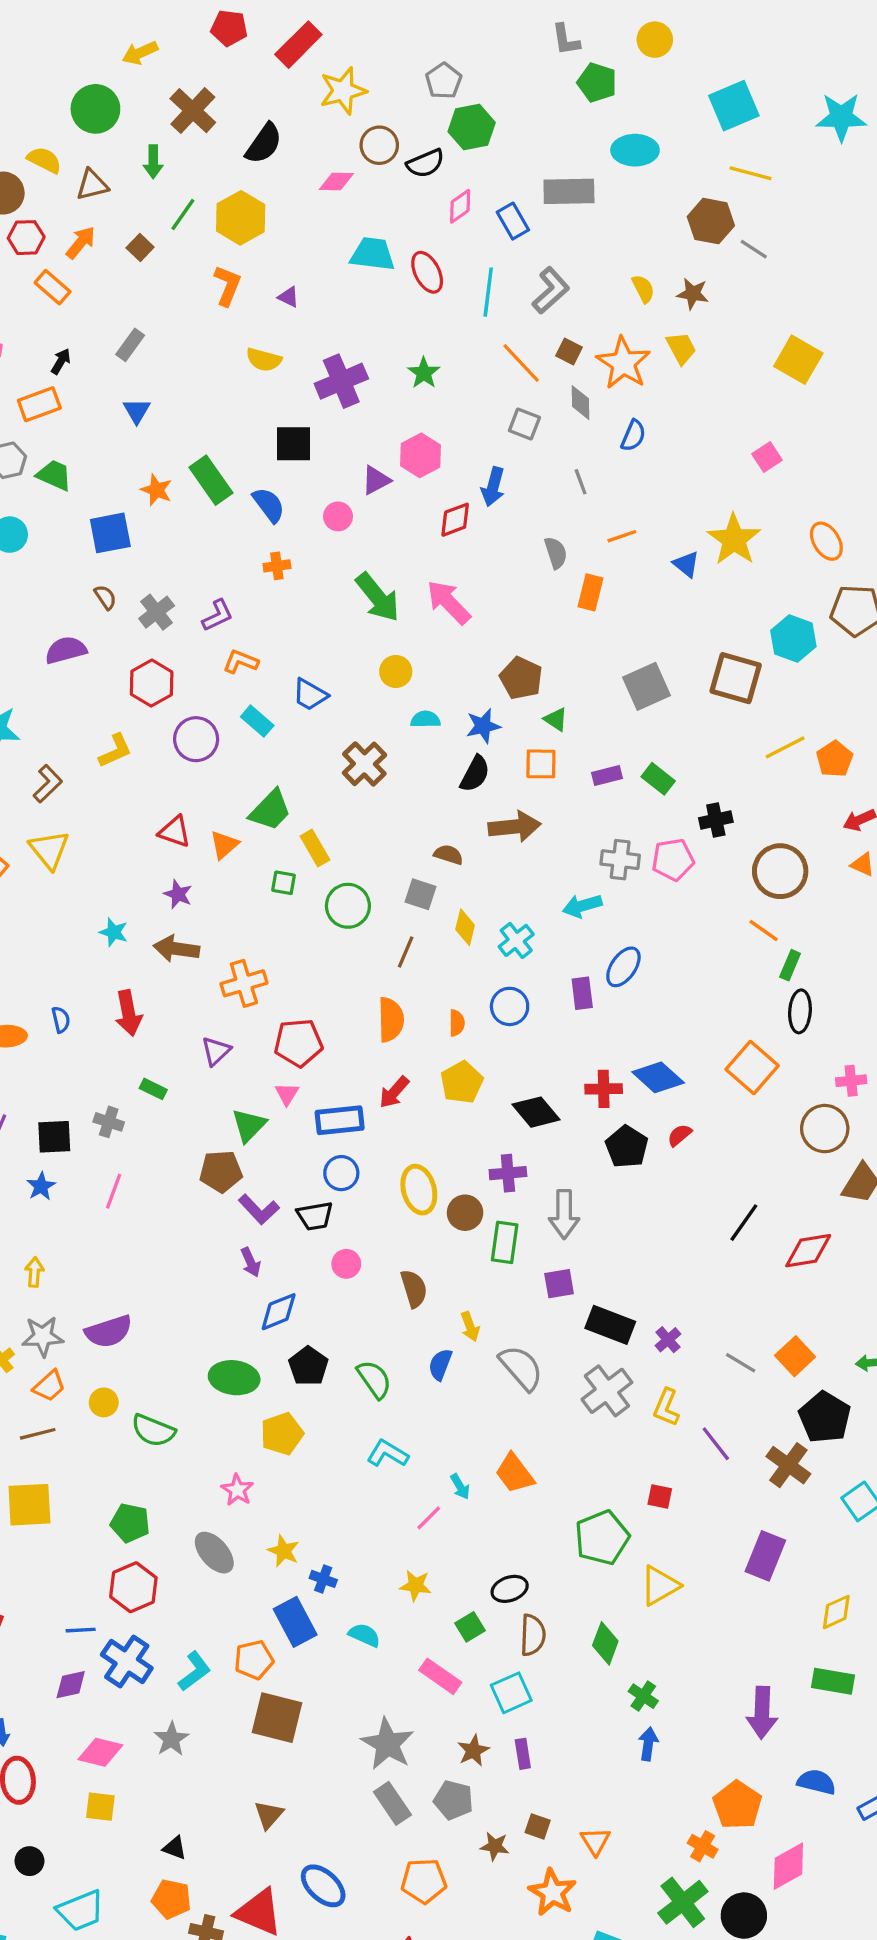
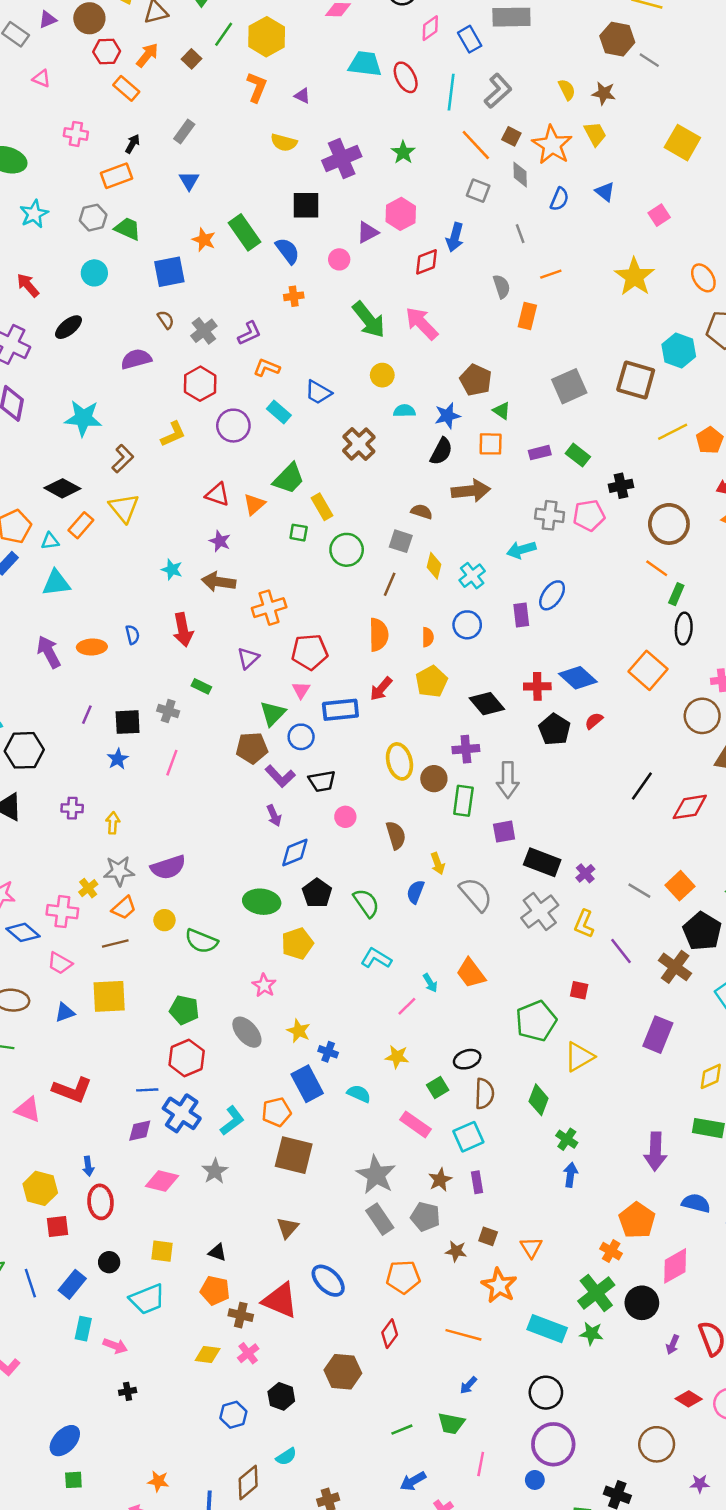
blue triangle: (686, 564) -> (605, 192), moved
blue circle: (341, 1173) -> (301, 737), moved
yellow square: (100, 1807) -> (162, 1251), moved

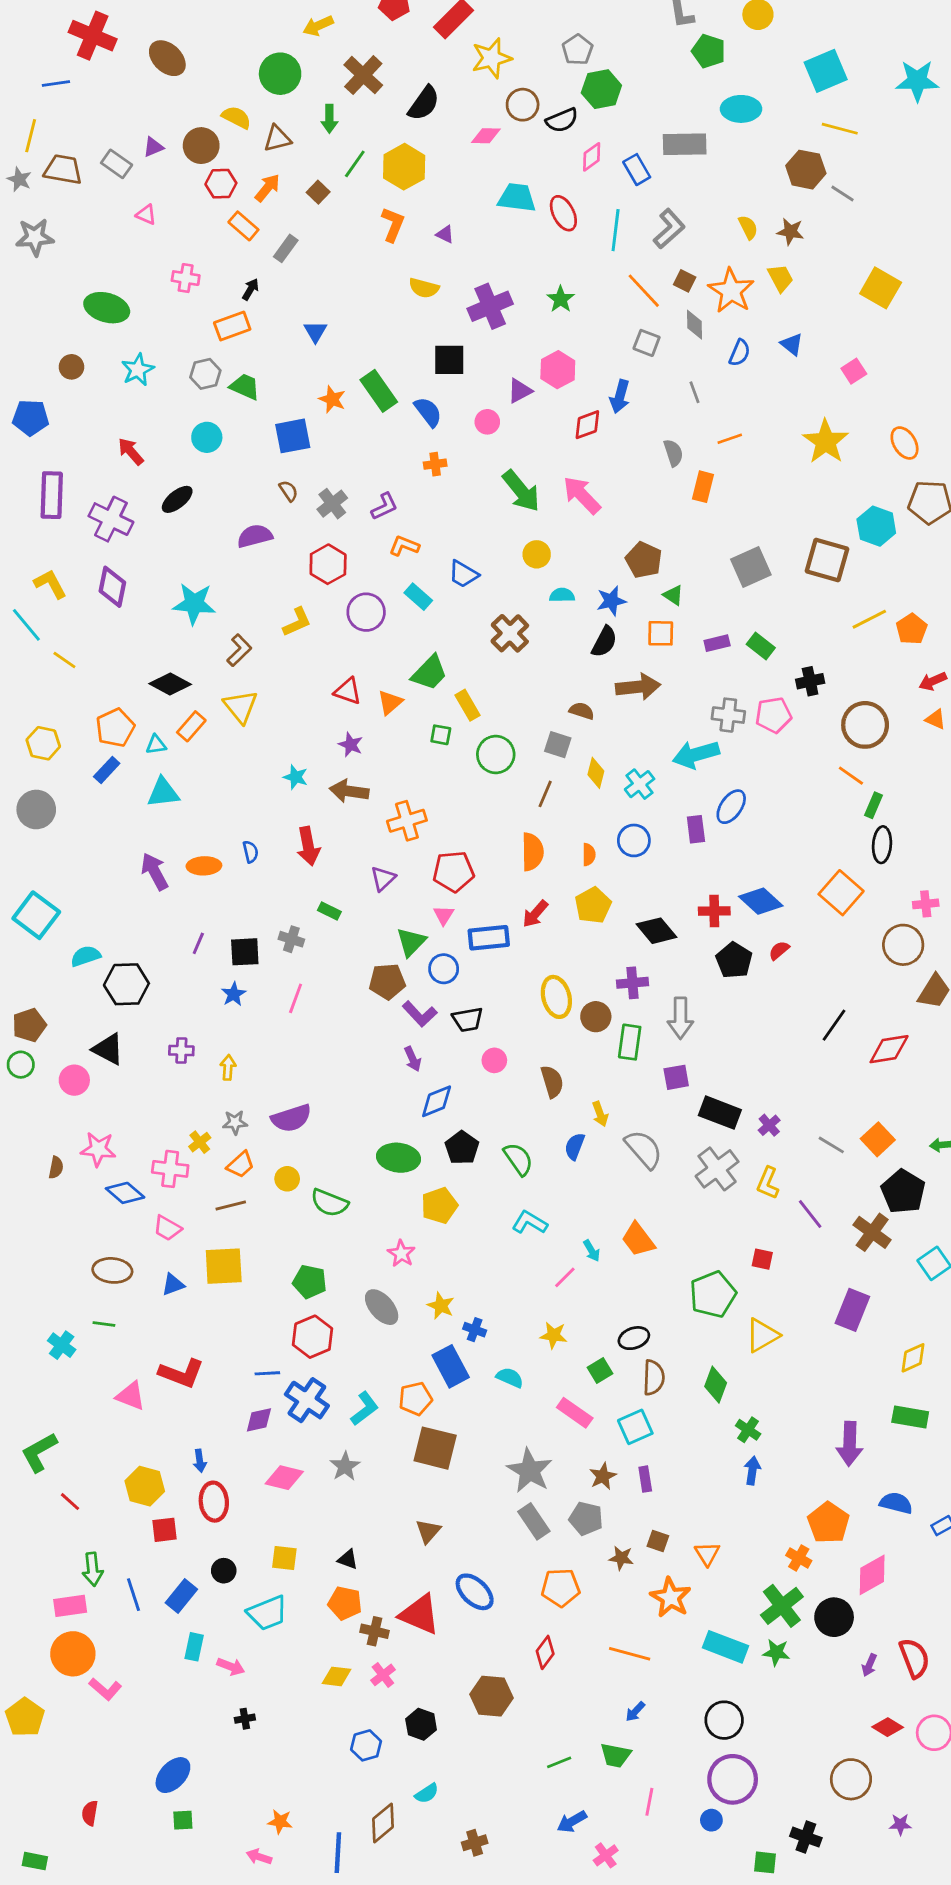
gray rectangle: (184, 131) -> (286, 248), moved
cyan arrow: (521, 550) -> (696, 755), size x1.4
gray star: (119, 871) -> (235, 1122), size x0.7

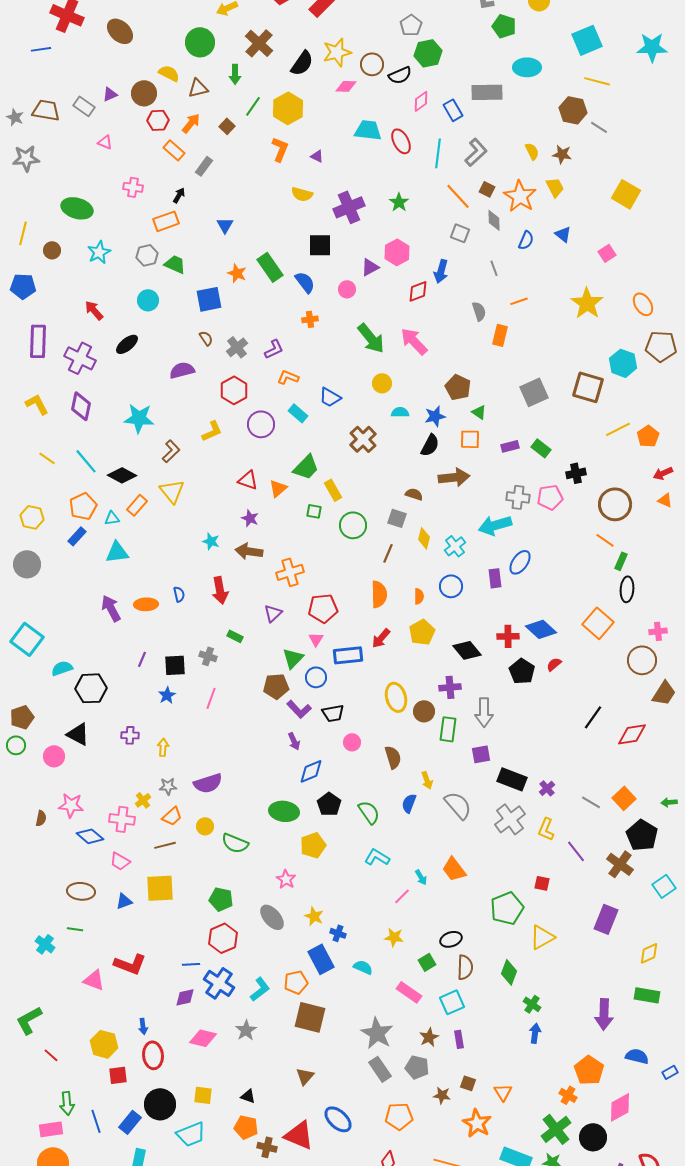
yellow star: (492, 58) -> (337, 52), moved
yellow line: (31, 136) -> (23, 233), moved
cyan line: (26, 625) -> (86, 461), moved
black circle: (224, 1571) -> (160, 1104), size x1.8

